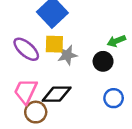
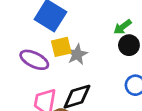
black circle: (103, 61) -> (129, 45), moved

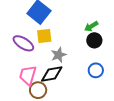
gray star: (77, 54) -> (59, 55), moved

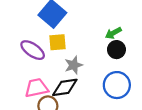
blue circle: (96, 70) -> (117, 85), size x1.5
pink trapezoid: (28, 75) -> (36, 88), turned 60

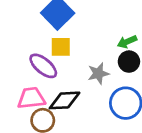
purple ellipse: (33, 50) -> (43, 66), moved
gray star: (74, 65) -> (98, 73), moved

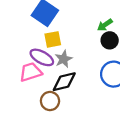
gray star: (98, 73) -> (63, 59), moved
pink trapezoid: (31, 98) -> (31, 72), moved

